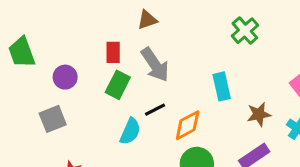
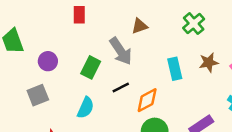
brown triangle: (147, 20) -> (140, 26), moved
red rectangle: (113, 52) -> (79, 15), moved
brown star: (259, 114) -> (209, 62), moved
cyan semicircle: (130, 131) -> (86, 108), moved

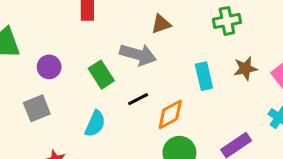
green cross: (194, 24) -> (227, 21), turned 30
gray arrow: (121, 51) -> (138, 55), turned -40
green rectangle: (91, 67) -> (101, 75), turned -60

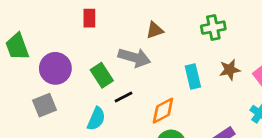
purple circle: (49, 67) -> (55, 68), size x1.5
black line: (138, 99) -> (123, 97), moved

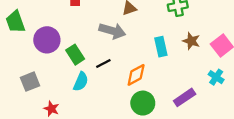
brown star: (230, 70) -> (191, 41), turned 30
green rectangle: (102, 75) -> (75, 55), moved
gray square: (44, 105) -> (30, 82), moved

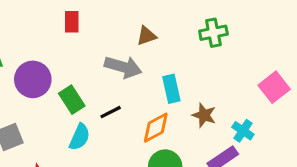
brown star: (191, 41) -> (204, 115), moved
cyan rectangle: (161, 47) -> (171, 89), moved
cyan cross: (216, 77) -> (243, 131), moved

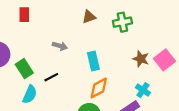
brown triangle: (146, 36) -> (89, 17), moved
gray arrow: (123, 67) -> (60, 46), size x0.6
brown star: (204, 115) -> (141, 59), moved
orange diamond: (156, 128) -> (99, 88), moved

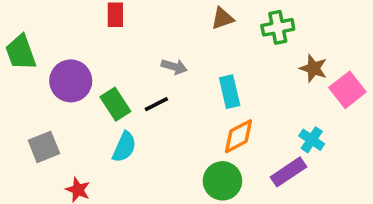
brown star: (141, 59) -> (313, 68), moved
black line: (51, 77) -> (156, 104), moved

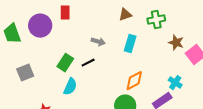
purple circle: (71, 81) -> (40, 26), moved
cyan rectangle: (230, 92) -> (130, 44), moved, turned 30
green rectangle: (115, 104) -> (65, 63), turned 66
gray square: (44, 147) -> (25, 73), moved

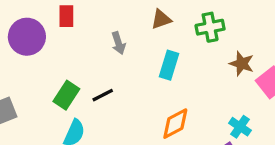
gray arrow: (98, 42) -> (118, 43), moved, turned 56

